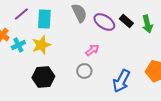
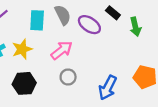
cyan rectangle: (44, 19) -> (37, 20), moved
black rectangle: (126, 21) -> (113, 13), moved
pink arrow: (92, 50) -> (62, 50), moved, size x1.5

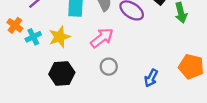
blue arrow: (108, 88) -> (151, 78), size x0.7

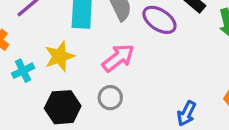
cyan cross: (33, 37) -> (23, 71), moved
gray circle: (109, 67) -> (110, 98), moved

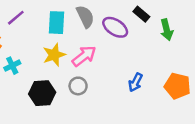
yellow star: (60, 56) -> (54, 55), moved
blue arrow: (186, 113) -> (135, 82), moved

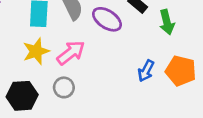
blue arrow: (135, 82) -> (146, 71), moved
orange pentagon: (177, 86) -> (181, 71), moved

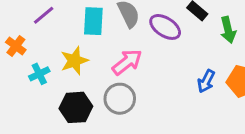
yellow star: (36, 51) -> (74, 61), moved
gray circle: (64, 87) -> (120, 99), size x1.4

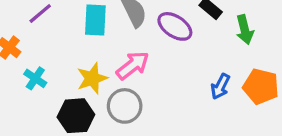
yellow star: (74, 61) -> (92, 78), moved
cyan cross: (39, 74) -> (35, 78), turned -30

